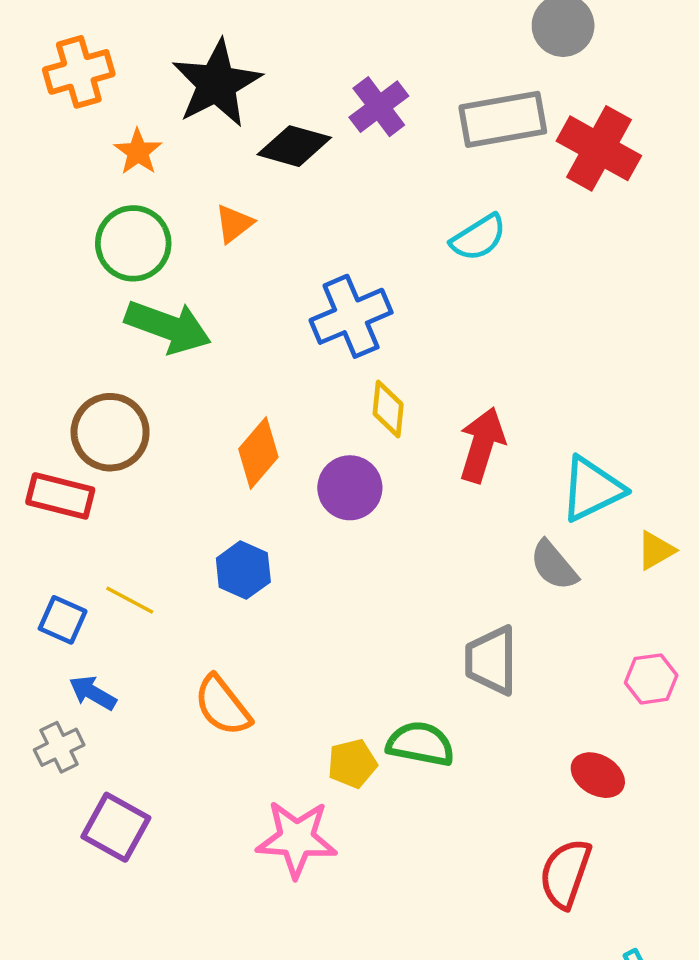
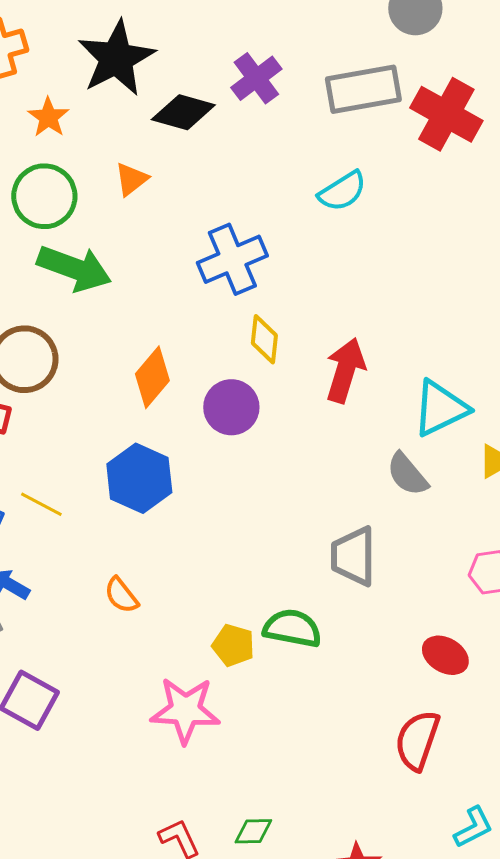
blue hexagon: (243, 570) -> (139, 478), size x1.4
orange semicircle: (222, 706) -> (121, 595), size x0.7
yellow pentagon: (352, 764) -> (233, 645), turned 30

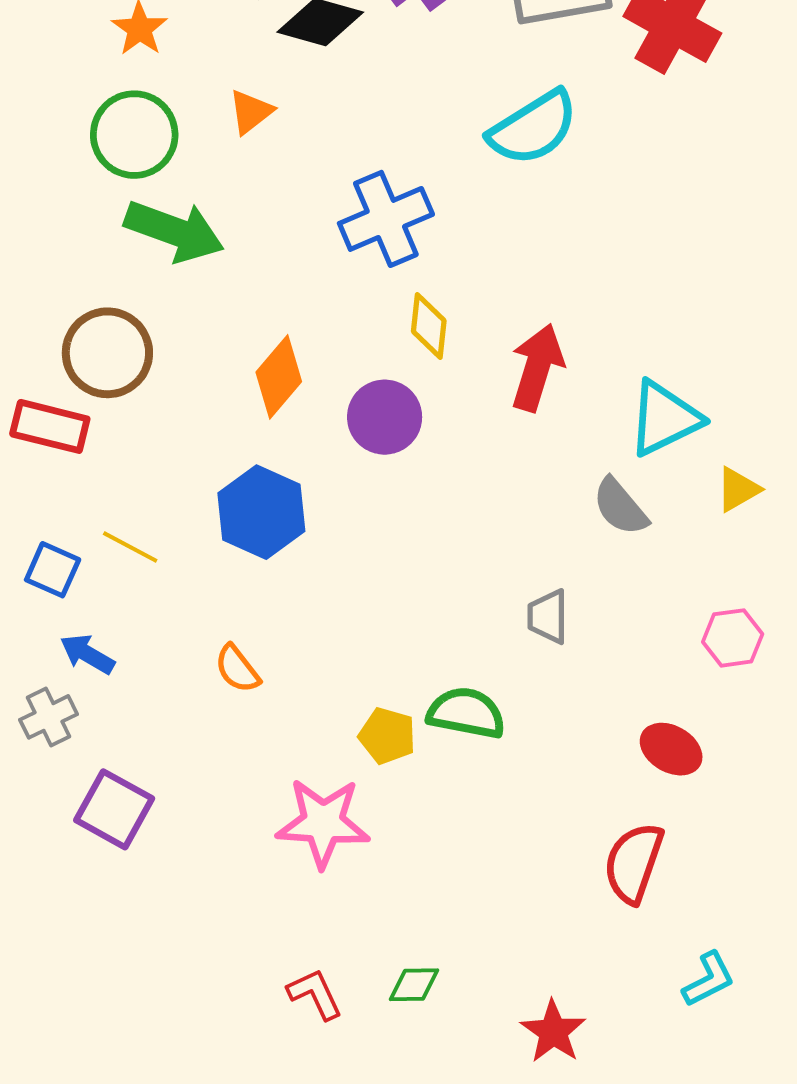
cyan semicircle: (342, 191) -> (533, 128), size x1.4
gray trapezoid: (353, 556) -> (548, 617), size x0.7

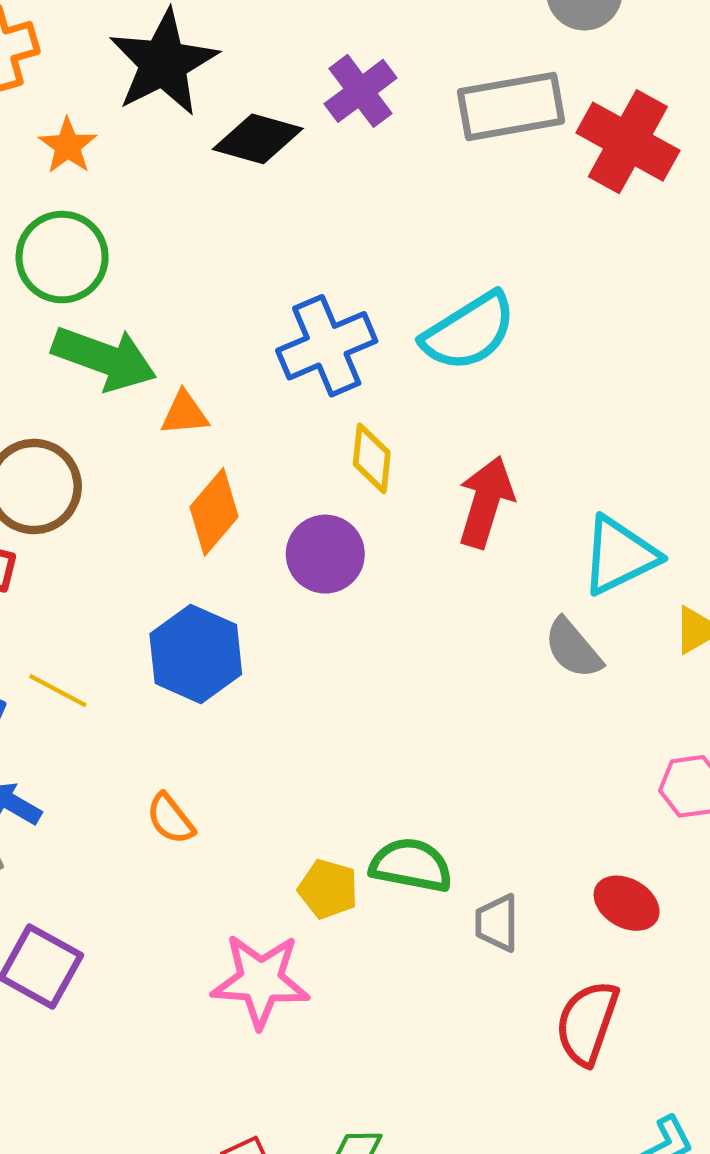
orange triangle: (251, 112) -> (185, 413), moved, turned 33
cyan semicircle: (533, 128) -> (469, 332), moved
gray trapezoid: (548, 617) -> (497, 923), moved

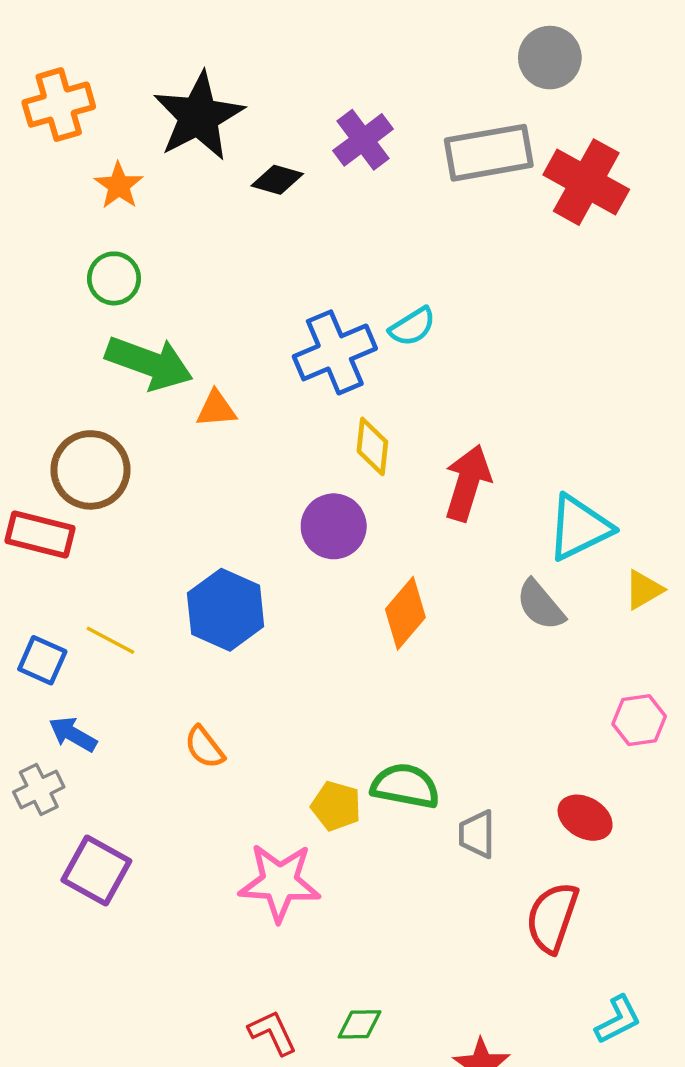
black diamond: (258, 139) -> (277, 180), size x0.7
green circle: (62, 257) -> (114, 278), size x0.7
cyan semicircle: (469, 332) -> (412, 327), moved, size x0.6
orange diamond: (214, 512) -> (405, 613), moved

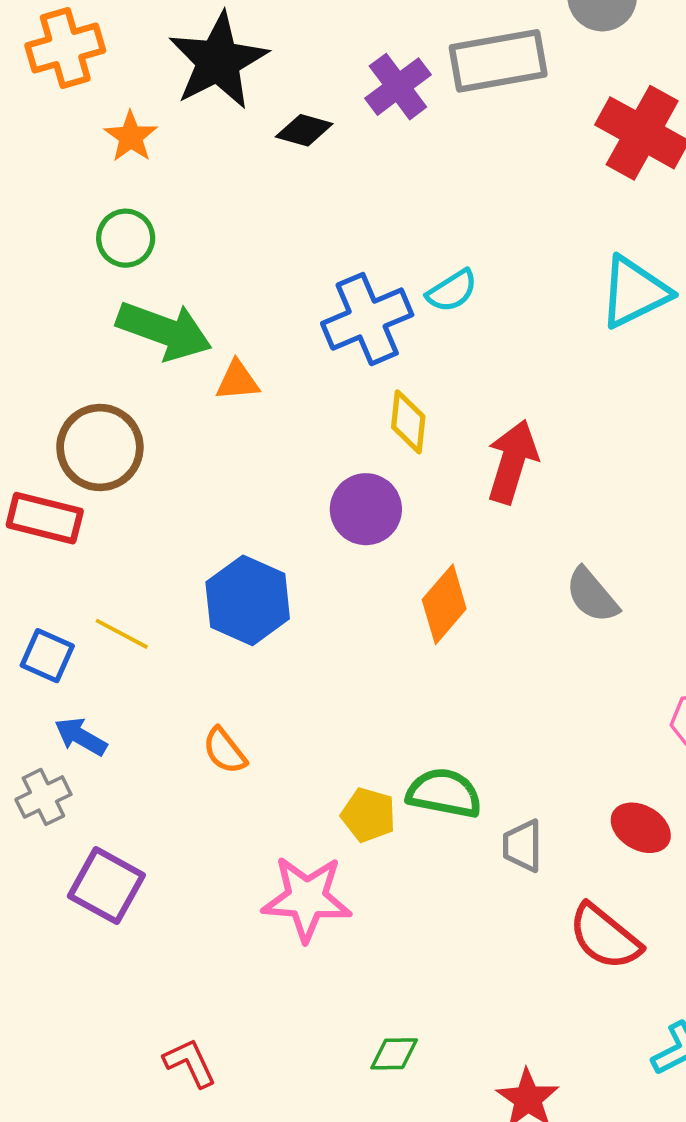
gray rectangle: (489, 153) -> (498, 61), moved
cyan triangle: (579, 527) -> (634, 292), moved
red semicircle: (552, 918) -> (605, 937), turned -70
red L-shape: (273, 1033) -> (190, 1063), moved

